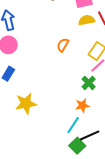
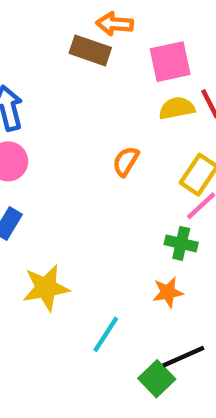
green cross: (89, 83) -> (181, 243), turned -32
cyan line: (73, 125) -> (106, 334), moved

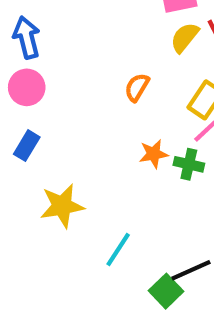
yellow semicircle: (177, 108) -> (185, 37), turned -40
orange star: (168, 292) -> (154, 154), moved

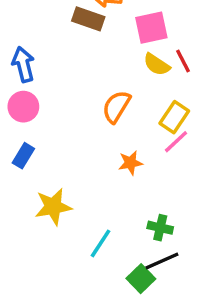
yellow semicircle: (185, 37) -> (157, 65), turned -96
orange semicircle: (137, 87) -> (116, 107), size x1.4
green cross: (189, 164) -> (160, 228), moved

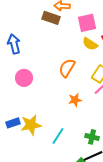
pink circle: (23, 107) -> (24, 78), moved
blue rectangle: (23, 156) -> (13, 123), moved, turned 40
cyan line: (101, 243) -> (58, 136), moved

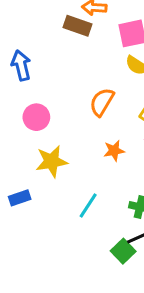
blue rectangle: (13, 123) -> (20, 198), moved
yellow star: (31, 125) -> (52, 161), moved

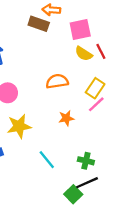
orange semicircle: (102, 102) -> (57, 81), turned 50
cyan line: (88, 206) -> (47, 160), turned -72

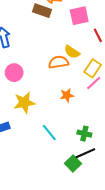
yellow semicircle: (84, 54) -> (72, 52), moved

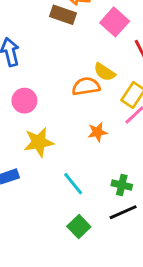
pink square: (79, 16) -> (115, 22), turned -36
green square: (73, 164) -> (79, 227), moved

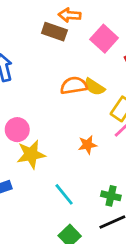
orange semicircle: (86, 86) -> (74, 85), moved
pink circle: (24, 101) -> (17, 130), moved

